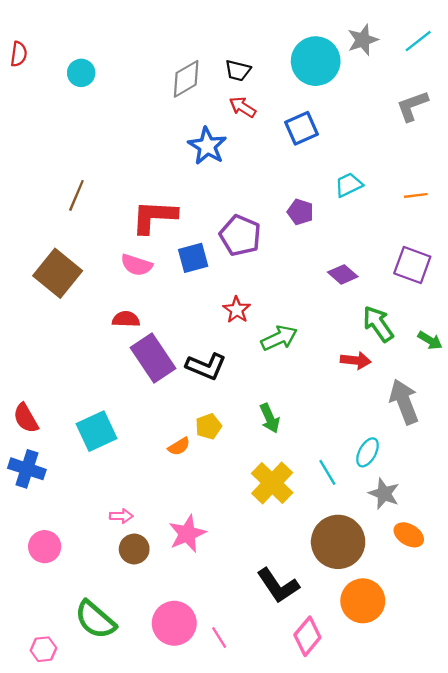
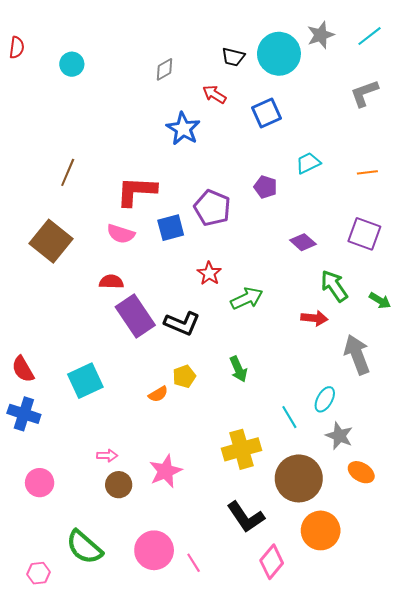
black trapezoid: (238, 71) -> (233, 57), moved
gray diamond: (186, 79) -> (164, 69), size x0.7
yellow cross: (272, 483) -> (241, 449), moved, turned 30

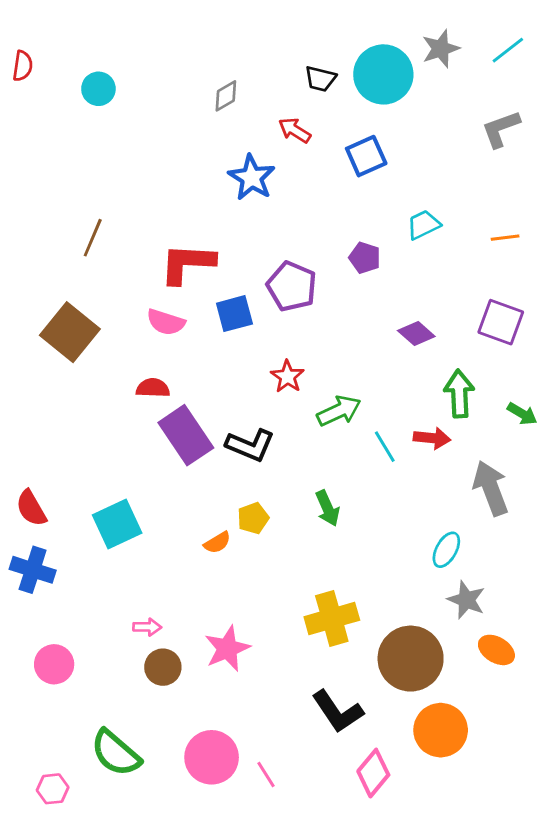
green arrow: (334, 286) -> (459, 394), turned 32
cyan line: (289, 417) -> (385, 447), moved

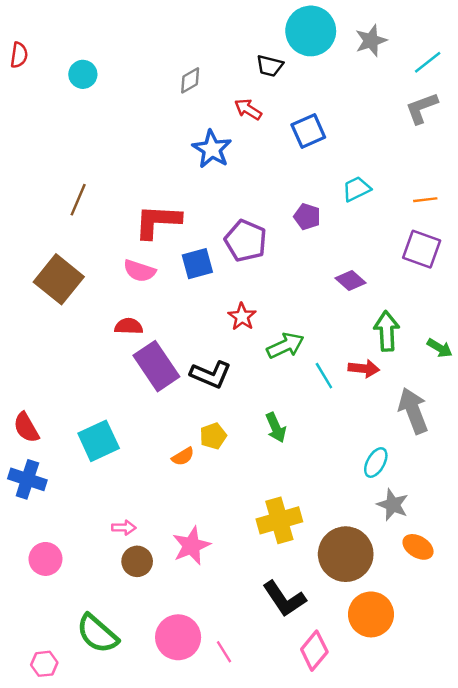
cyan line: (508, 50) -> (428, 62), moved
cyan circle: (383, 74) -> (311, 31), moved
purple square: (501, 322) -> (422, 249), moved

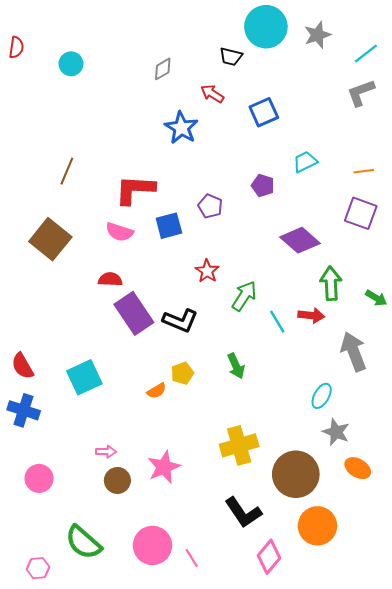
purple pentagon: (246, 241) -> (210, 206), size x0.7
purple diamond: (350, 280) -> (300, 240), size x1.5
green arrow: (285, 346) -> (244, 296), turned -32

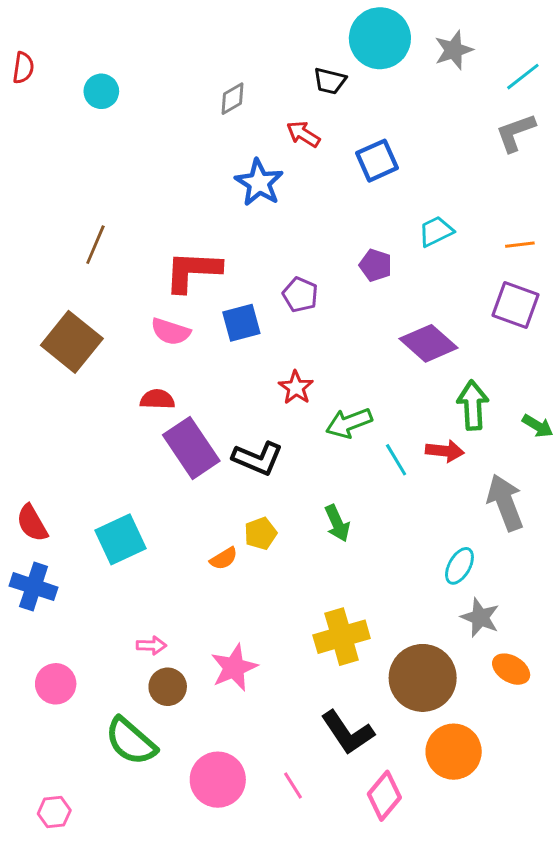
green arrow: (244, 296) -> (349, 423), turned -144
green semicircle: (83, 542) -> (131, 741), moved
pink line: (192, 558) -> (293, 786), moved

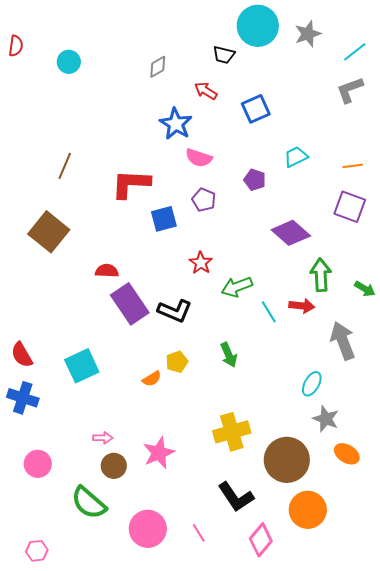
pink semicircle: (171, 332) -> (199, 158), moved

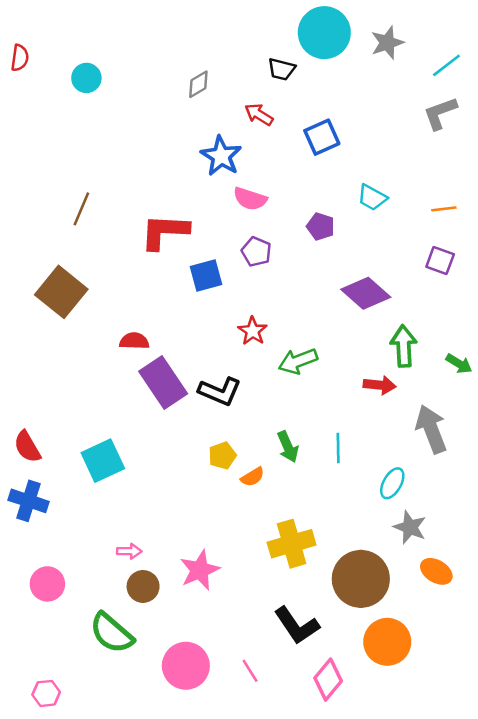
cyan trapezoid: (296, 157) -> (372, 198), turned -125
purple square: (350, 207) -> (440, 260), size x0.7
cyan line: (269, 312) -> (338, 448), moved, turned 30
orange semicircle: (152, 379) -> (253, 477), moved

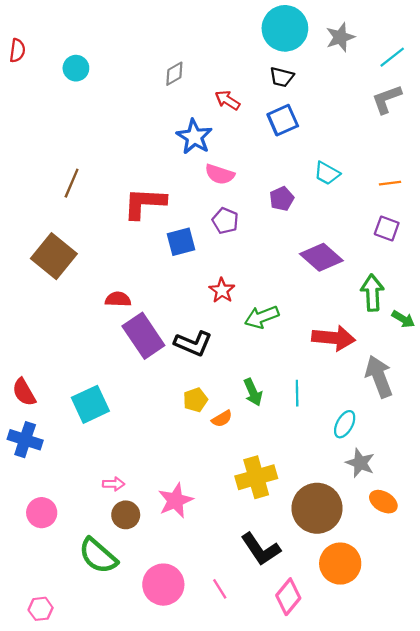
black trapezoid: (282, 69) -> (282, 77), moved
purple pentagon: (321, 226) -> (282, 199), turned 30
green arrow: (404, 346) -> (372, 293), moved
red arrow: (380, 385) -> (334, 338), size x1.5

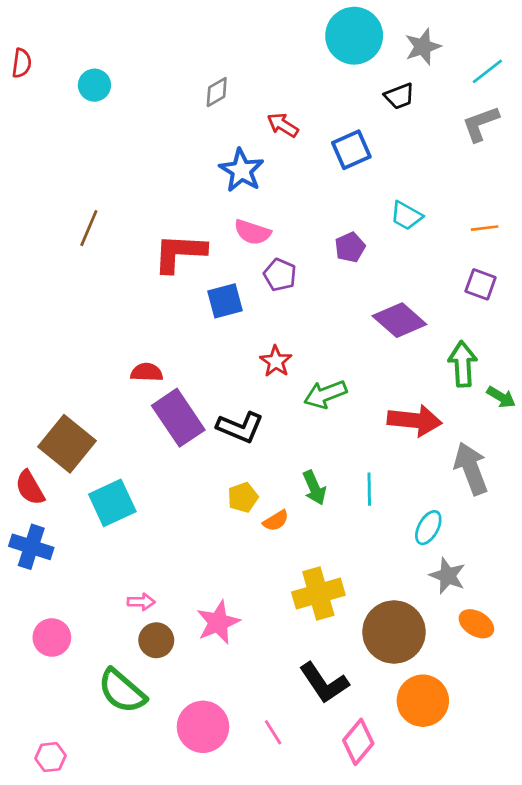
black trapezoid: (282, 77) -> (399, 96), moved, turned -35
pink semicircle: (220, 174) -> (252, 232), moved
brown square: (54, 256) -> (67, 444), moved

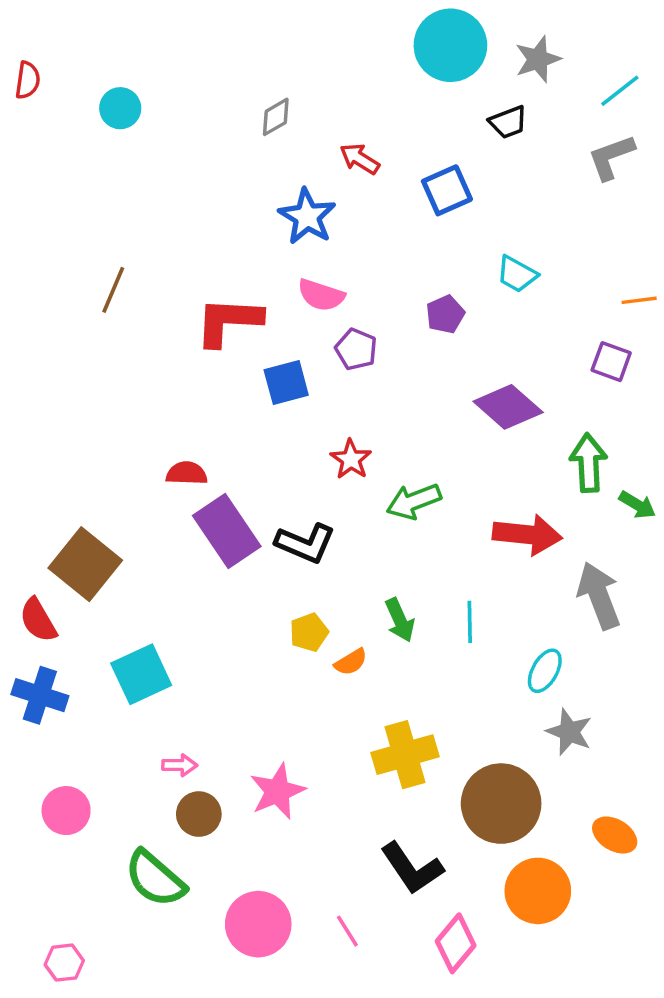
orange line: (485, 228) -> (639, 300), moved
cyan square: (112, 503) -> (141, 674), moved
orange ellipse: (476, 624) -> (615, 835), moved

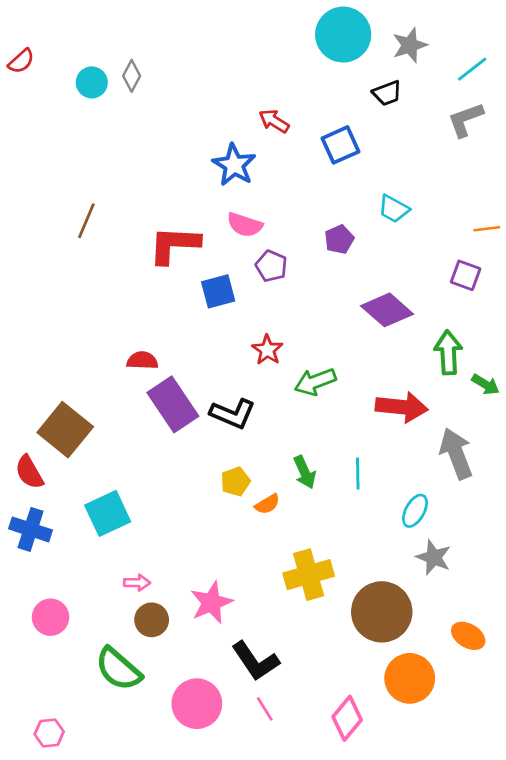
red semicircle: (28, 80) -> (21, 61), turned 40
gray diamond: (276, 117) -> (132, 76), moved, turned -32
black L-shape: (412, 868) -> (255, 661), moved

